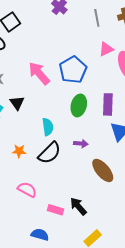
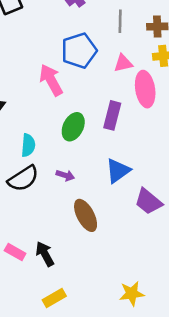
blue pentagon: (73, 70) -> (79, 50), moved
pink arrow: (39, 73) -> (51, 80), moved
purple rectangle: (108, 104) -> (112, 115), moved

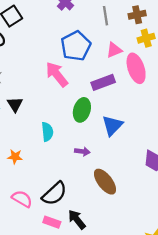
purple rectangle: (112, 115) -> (103, 82), moved, turned 65
blue triangle: (118, 171) -> (112, 125), moved
black semicircle: (23, 179) -> (54, 194), moved

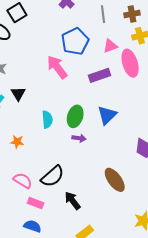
green ellipse: (82, 110) -> (75, 116), moved
brown ellipse: (105, 182) -> (115, 180), moved
pink rectangle: (52, 222) -> (36, 203), moved

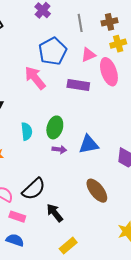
purple rectangle: (99, 75) -> (78, 85), turned 30
blue triangle: (107, 115) -> (89, 144), moved, turned 35

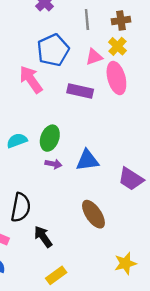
yellow cross: (118, 44) -> (118, 46), moved, turned -35
cyan semicircle: (27, 131) -> (17, 141), turned -108
black semicircle: (34, 189) -> (21, 207), turned -40

